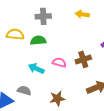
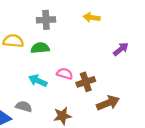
brown cross: (83, 59) -> (86, 82), moved

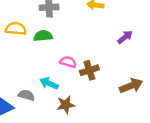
cyan arrow: (38, 81) -> (49, 83), moved
brown arrow: (108, 103) -> (131, 86), moved

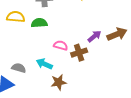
purple arrow: (125, 37) -> (94, 36), moved
brown arrow: (131, 86) -> (117, 34), moved
gray semicircle: (26, 95) -> (19, 68), moved

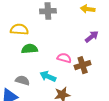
green semicircle: (39, 23) -> (30, 49), moved
purple arrow: (94, 36) -> (92, 37), moved

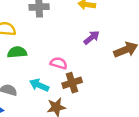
brown cross: (83, 65) -> (72, 83), moved

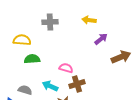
purple arrow: (92, 38) -> (101, 39), moved

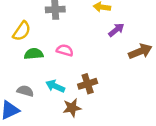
yellow semicircle: (22, 40) -> (22, 31), turned 120
pink semicircle: (66, 68) -> (65, 50), moved

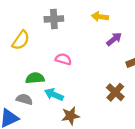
green semicircle: (34, 54) -> (35, 78), moved
brown cross: (88, 84) -> (115, 92), moved, turned -30

